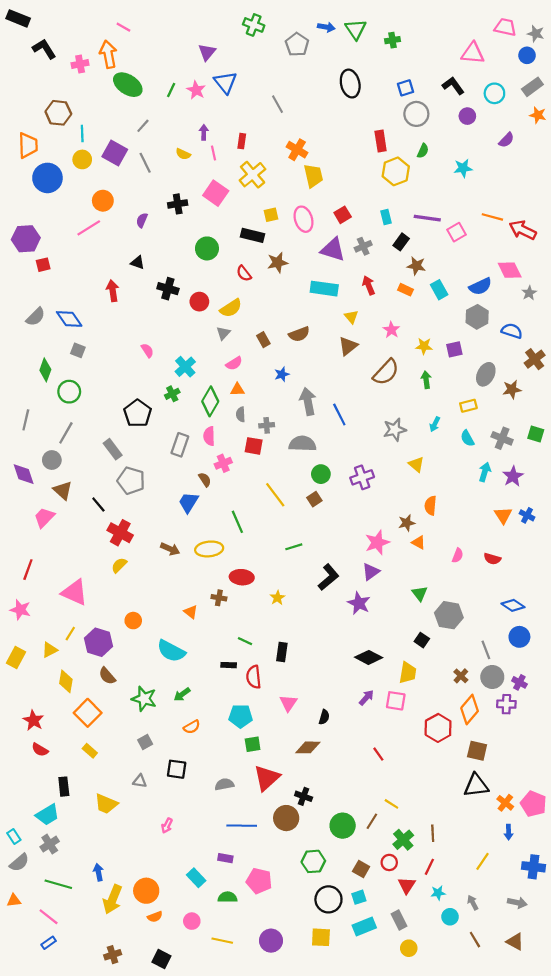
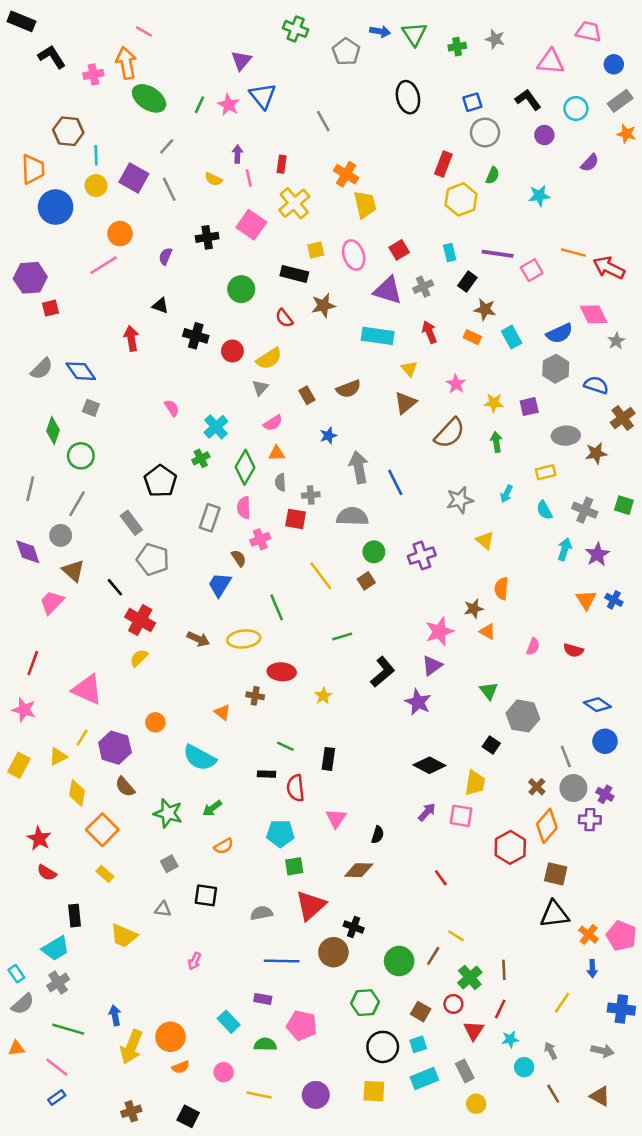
gray star: (536, 34) -> (495, 39), moved
red rectangle: (381, 141) -> (443, 164), turned 30
gray ellipse: (486, 374) -> (566, 436), turned 60

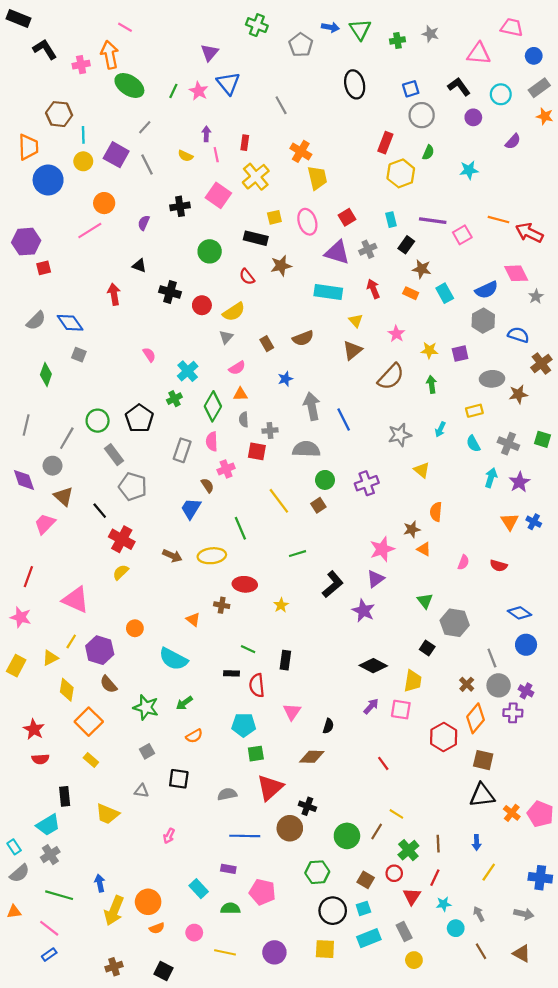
green circle: (81, 456) -> (98, 421), moved
red semicircle: (47, 873) -> (40, 759), turned -35
blue arrow: (592, 969) -> (477, 842), moved

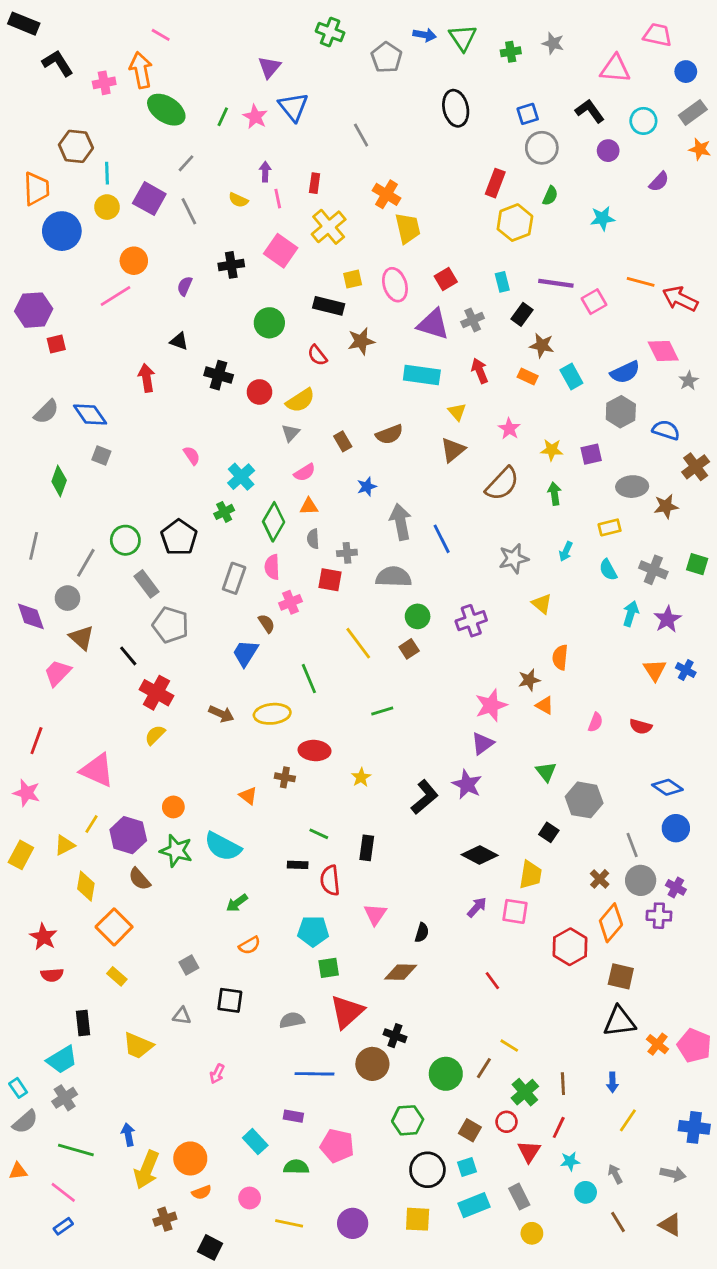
black L-shape: (333, 584) -> (425, 797), moved
green star: (146, 707) -> (176, 851), moved
brown cross: (114, 967) -> (165, 1219), moved

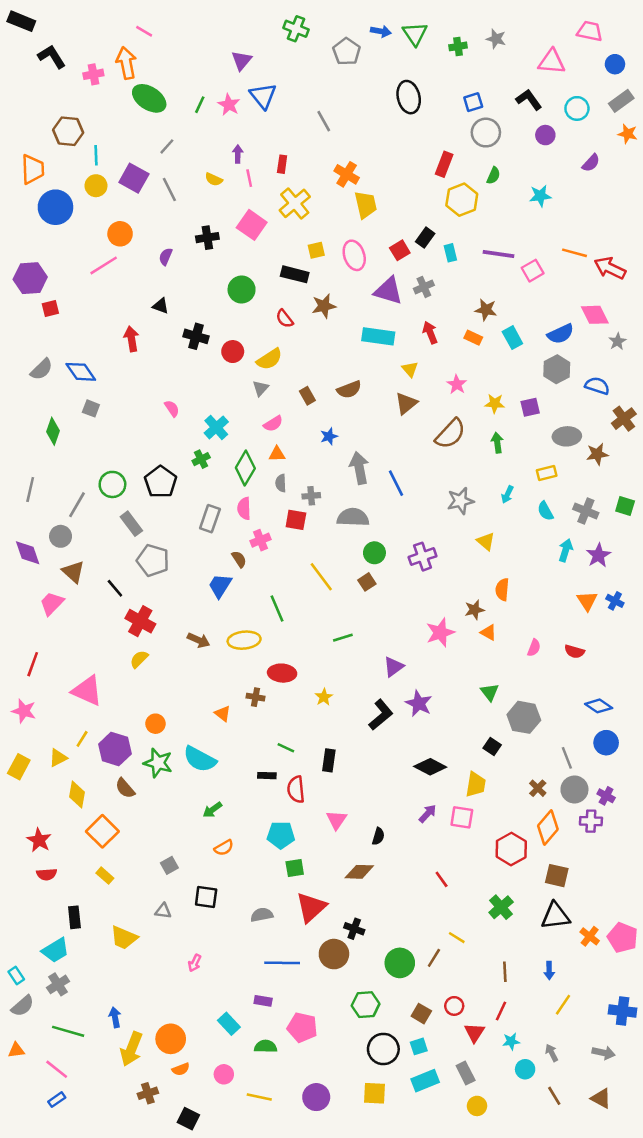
black rectangle: (522, 314) -> (425, 238), moved
purple triangle: (482, 743) -> (393, 667), moved
green cross: (525, 1092) -> (501, 907), moved

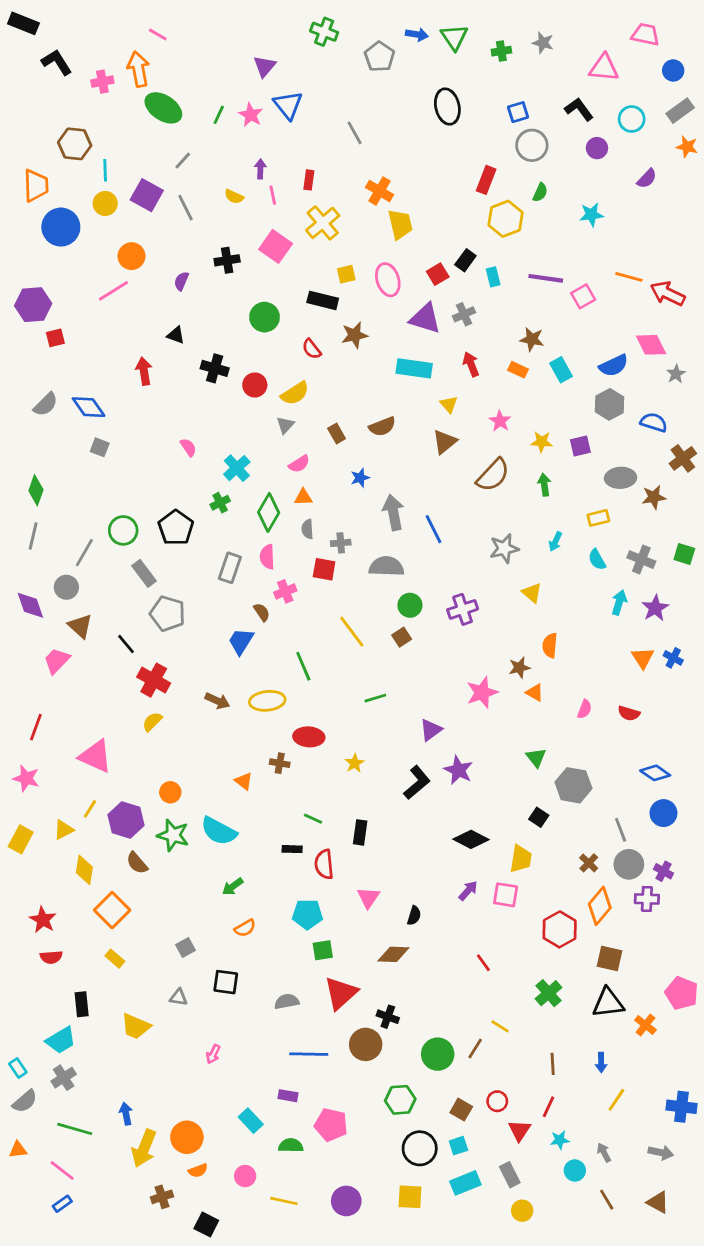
green diamond: (53, 431) -> (36, 490), moved
pink pentagon: (623, 938) -> (682, 993), moved

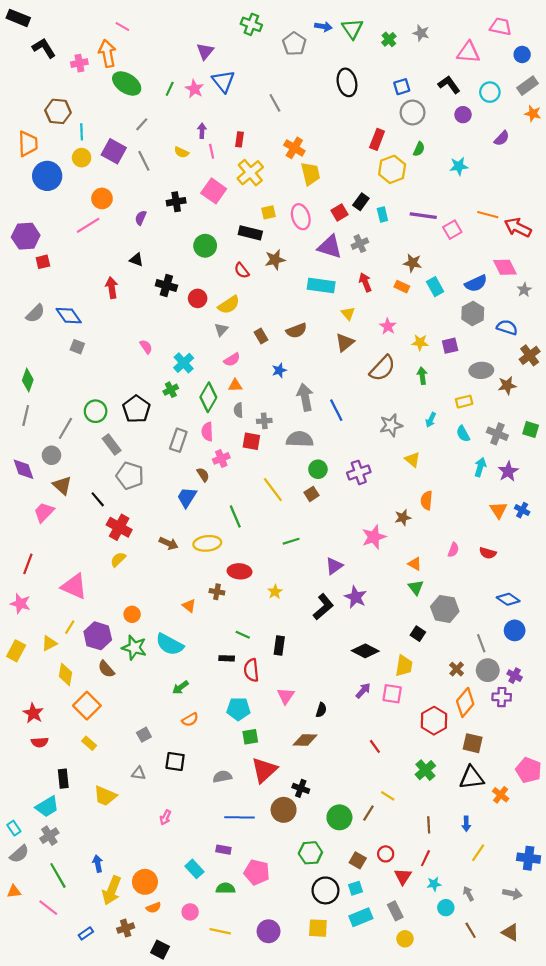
green cross: (501, 51) -> (389, 39), turned -32
orange triangle: (535, 693) -> (415, 564), moved
green line: (75, 1129) -> (58, 875), turned 44
blue rectangle: (62, 1204) -> (86, 933), moved

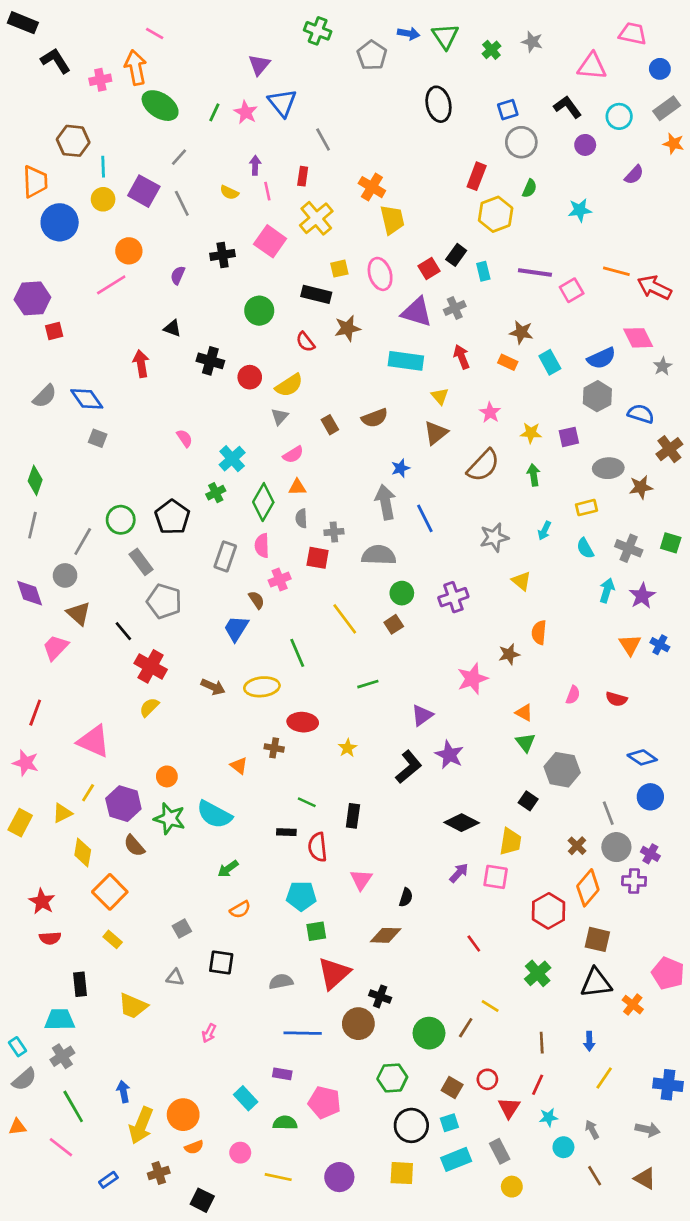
gray line: (275, 103) -> (323, 139), moved
blue star: (279, 370) -> (400, 468), moved
cyan trapezoid: (47, 807) -> (60, 1020), turned -150

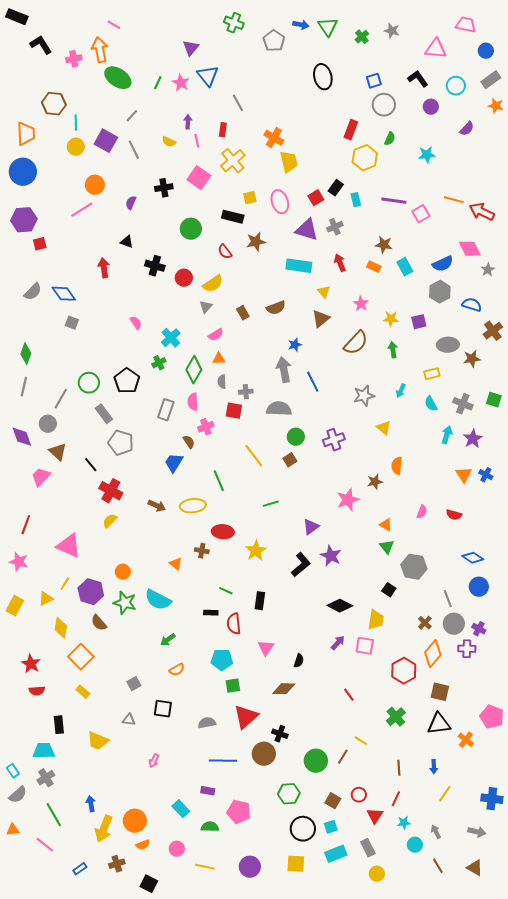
blue circle: (60, 222) -> (23, 172), moved
yellow star: (347, 748) -> (256, 551), size x1.5

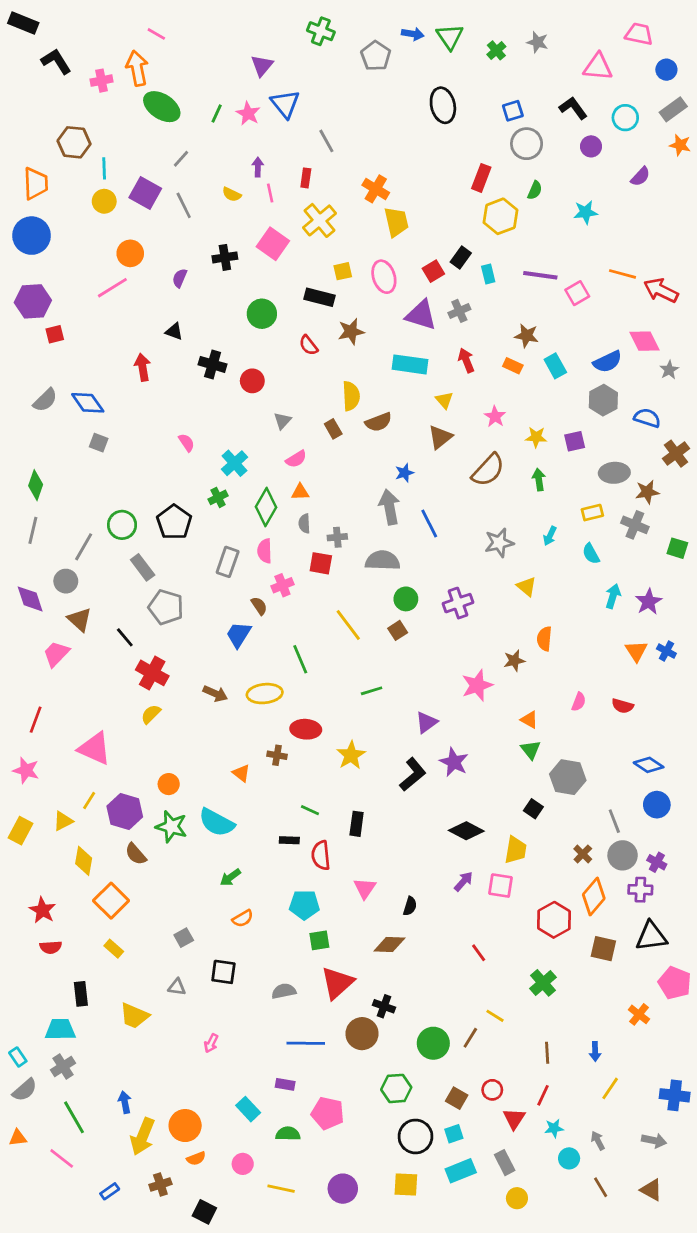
yellow semicircle: (213, 284) -> (351, 396), moved, turned -60
gray cross: (463, 404) -> (635, 525), moved
black triangle: (439, 724) -> (651, 936), moved

